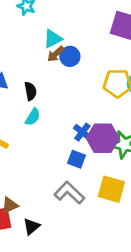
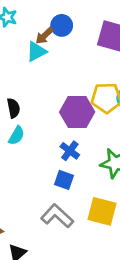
brown arrow: (56, 54) -> (44, 36), moved
blue circle: (70, 56) -> (62, 25), moved
purple hexagon: (103, 138) -> (77, 112), moved

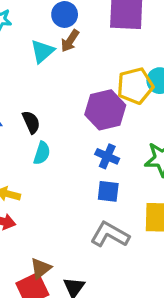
brown arrow: (44, 36) -> (70, 41), moved

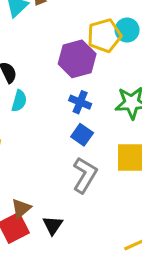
blue square: (108, 191) -> (82, 135), turned 30
gray L-shape: (110, 235) -> (85, 175), turned 93

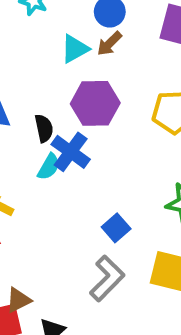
purple hexagon: (77, 59) -> (95, 103), moved
blue cross: (80, 102) -> (71, 152), moved, size x1.4

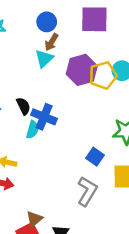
cyan triangle: (75, 49) -> (44, 58), moved
purple hexagon: (95, 103) -> (82, 70), moved
blue square: (116, 228) -> (95, 157), moved

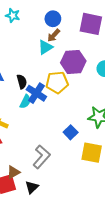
yellow pentagon: (103, 75) -> (57, 82), moved
gray L-shape: (87, 191) -> (42, 157), moved

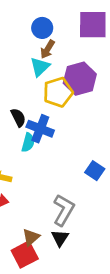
yellow pentagon: (57, 82) -> (58, 92), moved
black triangle: (32, 187) -> (60, 238), moved

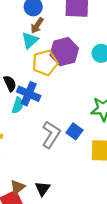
gray L-shape: (64, 210) -> (51, 135), moved

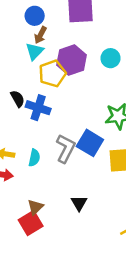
cyan semicircle: (18, 105) -> (34, 158), moved
blue square: (74, 131) -> (90, 143), size x1.5
black triangle: (42, 189) -> (79, 203), moved

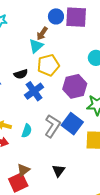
blue circle: (35, 16) -> (56, 16), moved
purple hexagon: (72, 60) -> (75, 86), moved
black semicircle: (18, 99) -> (21, 74), moved, turned 96
blue cross: (38, 108) -> (34, 91), turned 30

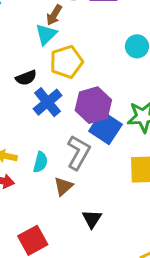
purple hexagon: (75, 86) -> (93, 105), moved
blue square: (72, 124) -> (105, 128), moved
brown triangle: (23, 170) -> (63, 186), moved

